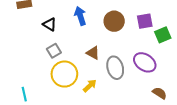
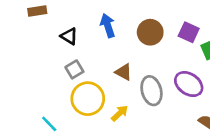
purple square: (145, 21) -> (189, 32), turned 35
cyan line: (24, 94) -> (49, 124), moved, turned -32

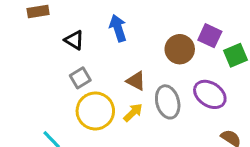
brown circle: (150, 32) -> (180, 49), moved
yellow arrow: (120, 113) -> (133, 113), moved

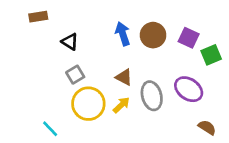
blue arrow: (118, 28) -> (123, 34), moved
brown circle: (180, 49) -> (153, 35), moved

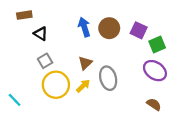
brown rectangle: (38, 17) -> (24, 15), moved
brown triangle: (124, 77) -> (85, 63), turned 48
purple ellipse: (189, 89) -> (155, 71), moved
cyan line: (50, 129) -> (15, 100), moved

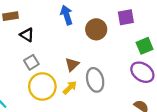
blue arrow: (84, 27) -> (67, 15), moved
purple square: (139, 30) -> (126, 17), moved, turned -35

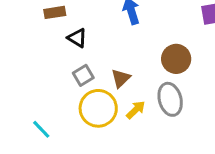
brown circle: (96, 29) -> (176, 59), moved
brown triangle: (72, 64) -> (121, 78), moved

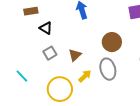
yellow circle: (98, 108) -> (60, 89), moved
cyan line: (41, 129) -> (22, 76), moved

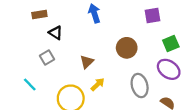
gray square: (50, 53) -> (47, 58), moved
gray ellipse: (108, 69) -> (140, 86), moved

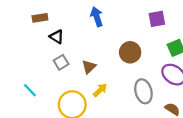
gray square: (47, 58) -> (61, 62), moved

